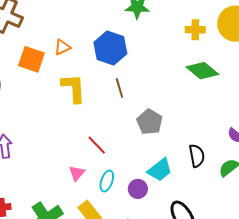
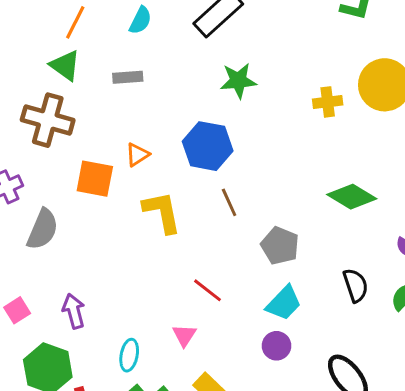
green diamond: (202, 71) -> (352, 197), moved
cyan trapezoid: (160, 170) -> (284, 303), moved
cyan ellipse: (107, 181) -> (129, 355), moved

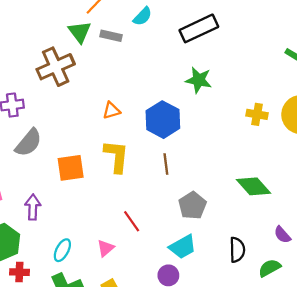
gray rectangle: (128, 77) -> (111, 36), moved
brown cross: (48, 120) -> (56, 67), turned 33
orange square: (95, 179) -> (71, 168), moved, turned -36

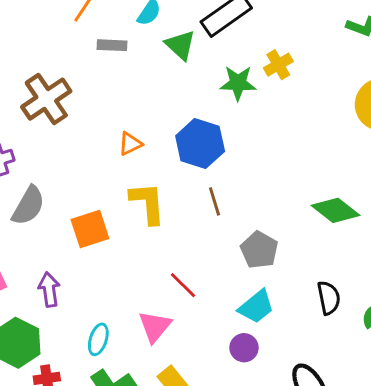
green triangle: (80, 32) -> (180, 45), moved
yellow cross: (257, 114) -> (278, 65), moved, turned -30
pink triangle: (106, 248) -> (155, 326), size x1.4

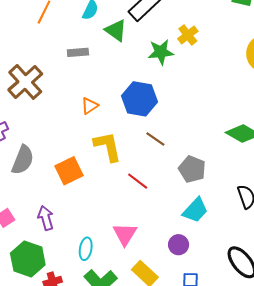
gray rectangle: (112, 45) -> (78, 52), moved
brown line: (214, 201) -> (155, 139), turned -30
red line: (183, 285) -> (138, 181), moved
purple circle: (244, 348) -> (179, 245), moved

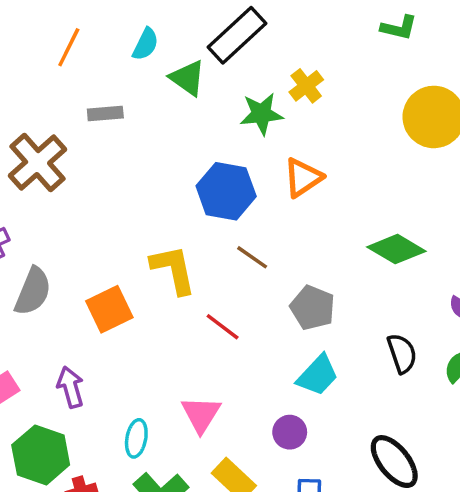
gray rectangle: (78, 52) -> (105, 113), moved
orange triangle: (90, 106) -> (303, 178), moved, size x1.4

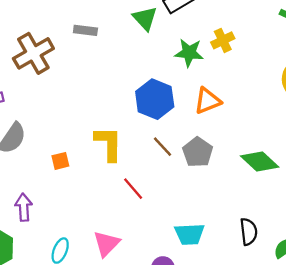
gray pentagon: (313, 308) -> (198, 152), moved
orange square: (109, 309) -> (60, 161), size x0.6
cyan trapezoid: (318, 375) -> (190, 234), turned 32

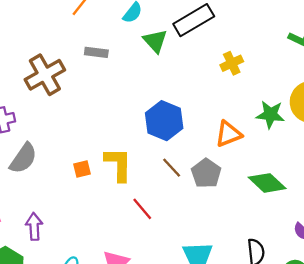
green star: (189, 53) -> (270, 115), moved
orange triangle: (208, 101) -> (228, 134), moved
orange square: (60, 161) -> (82, 169), moved

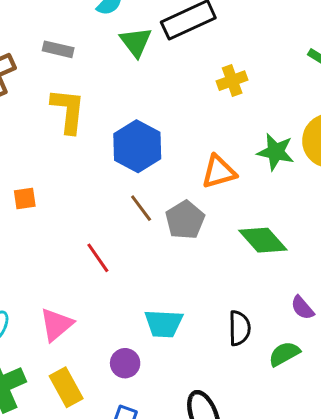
yellow L-shape: (118, 164) -> (68, 111), moved

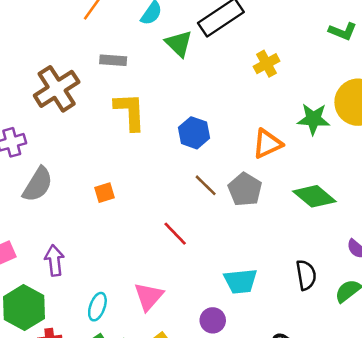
blue hexagon: (137, 146) -> (194, 133), size x0.7

